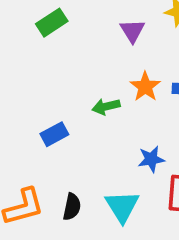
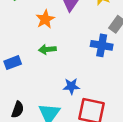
orange star: (145, 87) -> (45, 19), moved

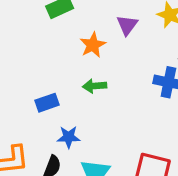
blue star: (71, 86) -> (69, 137), moved

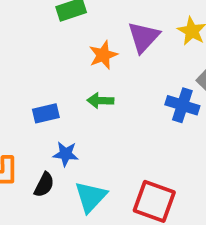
purple triangle: (127, 25) -> (143, 37), size x1.4

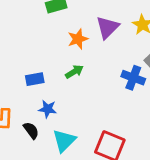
green arrow: (100, 101) -> (74, 72), turned 144
black semicircle: (44, 185) -> (31, 130), turned -66

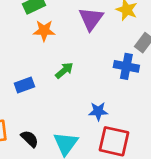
orange star: (78, 39) -> (44, 31), moved, turned 30
blue star: (48, 109) -> (98, 111), moved

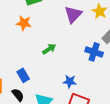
orange star: (44, 31) -> (24, 23), moved
blue rectangle: (24, 85) -> (23, 75), moved, turned 72

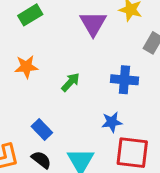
orange star: (24, 23) -> (26, 67), moved
blue cross: (94, 52) -> (124, 80), moved

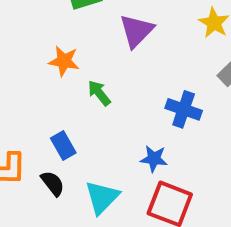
purple triangle: (93, 23) -> (136, 31), moved
green arrow: (70, 82) -> (99, 93), moved, turned -96

